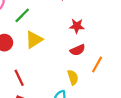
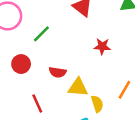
yellow triangle: (34, 40) -> (78, 87), moved, turned 36
red semicircle: (78, 50) -> (58, 72), moved, turned 32

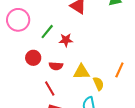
red star: (102, 46) -> (66, 40), moved
red semicircle: (58, 72) -> (56, 66), moved

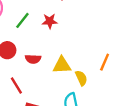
red star: (66, 40) -> (50, 21), moved
red line: (50, 89) -> (16, 85), moved

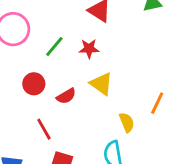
red semicircle: (33, 59) -> (66, 96), turned -35
yellow triangle: (62, 65) -> (101, 84), moved, turned 36

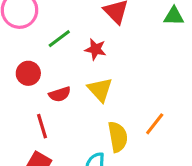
yellow semicircle: (127, 122) -> (118, 137), size x1.4
red line: (44, 129) -> (42, 126), moved

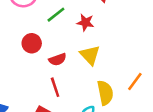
red line: (42, 126) -> (55, 87), moved

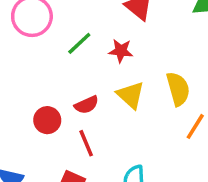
red circle: (32, 43) -> (47, 120), moved
yellow semicircle: (105, 93) -> (178, 89), moved

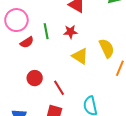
green line: (79, 43) -> (46, 31), turned -49
red semicircle: (86, 105) -> (27, 42), moved

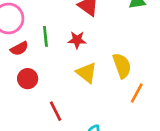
red circle: (35, 78) -> (28, 79), moved

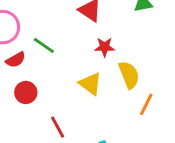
green line: (45, 36) -> (44, 45), turned -48
red star: (77, 40) -> (105, 47), moved

